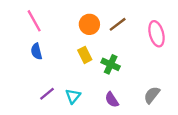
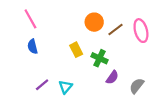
orange circle: (89, 24) -> (94, 22), moved
brown line: (118, 24) -> (115, 30), moved
purple semicircle: (112, 100) -> (112, 77), moved, turned -112

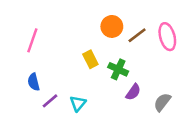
pink line: (30, 19) -> (32, 40), moved, turned 48
blue semicircle: (33, 47) -> (34, 82), moved

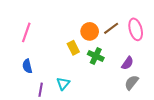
orange circle: (112, 26) -> (90, 31), moved
purple semicircle: (133, 92) -> (127, 63), moved
purple line: (50, 101) -> (41, 90), moved, turned -40

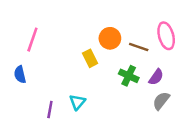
brown line: (111, 28) -> (139, 47), moved, turned 56
green cross: (96, 56) -> (129, 76), moved
blue semicircle: (27, 66) -> (20, 75), moved

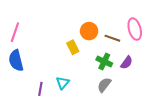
pink line: (32, 40) -> (15, 32), moved
blue semicircle: (20, 75) -> (16, 60), size x1.5
gray semicircle: (161, 101) -> (104, 85), moved

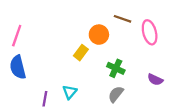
brown line: (112, 38) -> (123, 19), moved
yellow rectangle: (73, 47) -> (81, 53), turned 64
purple semicircle: (127, 63) -> (155, 80), moved, turned 80

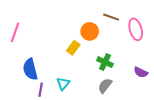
blue semicircle: (18, 67) -> (30, 69), moved

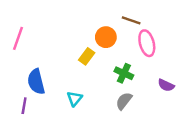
pink ellipse: (136, 29) -> (147, 43), moved
purple line: (41, 90) -> (24, 106), moved

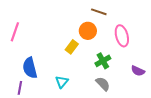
brown line: (131, 20) -> (99, 12), moved
green cross: (124, 73) -> (103, 61), turned 35
gray semicircle: (124, 101) -> (103, 84), turned 98

